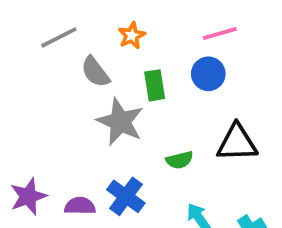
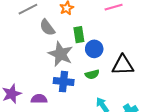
blue circle: (208, 74) -> (94, 49), moved
blue cross: (126, 196) -> (64, 82), moved, turned -30

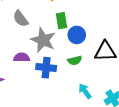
gray semicircle: (47, 27) -> (21, 19), moved
purple semicircle: (39, 99) -> (22, 57), moved

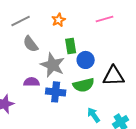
green semicircle: (75, 60) -> (84, 85), size x1.5

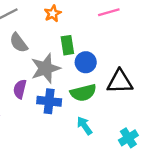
gray star: (53, 65) -> (45, 68), turned 30
purple semicircle: (32, 82) -> (20, 89), turned -77
cyan arrow: (94, 115) -> (84, 126), moved

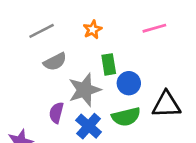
gray semicircle: (19, 43) -> (55, 62), turned -80
blue cross: (49, 101) -> (89, 126), turned 35

